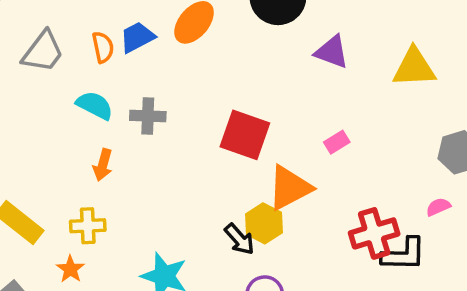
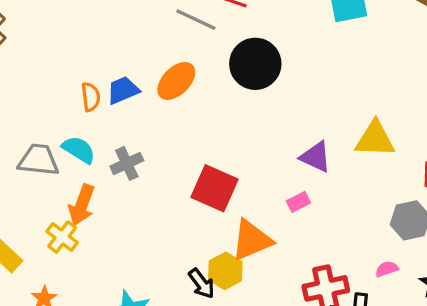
gray trapezoid: (43, 52) -> (39, 160), moved, turned -126
purple triangle: (332, 52) -> (316, 157), moved
gray cross: (148, 116) -> (127, 163), turned -32
orange arrow: (103, 165) -> (82, 205), size x1.4
yellow cross: (88, 226) -> (62, 237), moved, turned 36

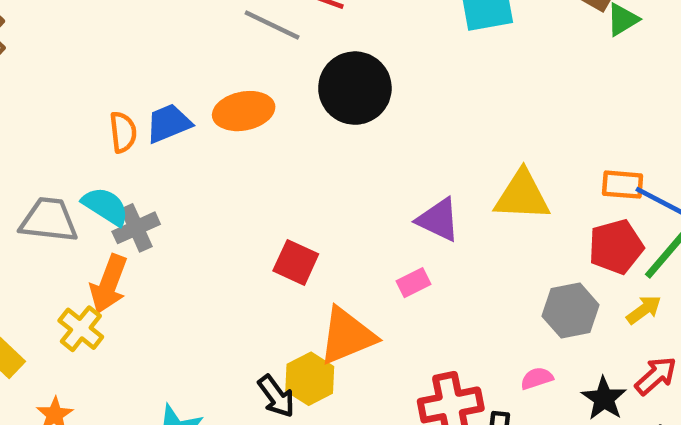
orange ellipse: (176, 81) -> (244, 111), turned 33
gray cross: (127, 163) -> (136, 228), moved
red square: (215, 188) -> (296, 262), size x0.7

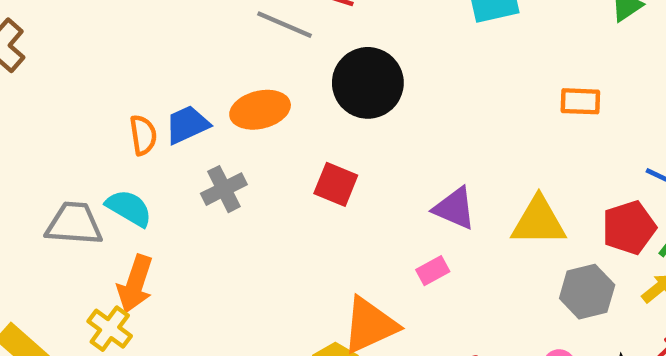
orange rectangle: (623, 185) -> (580, 101), moved
yellow triangle: (522, 196) -> (539, 222), moved
gray cross: (136, 228) -> (224, 189), moved
red square: (296, 262) -> (336, 184), moved

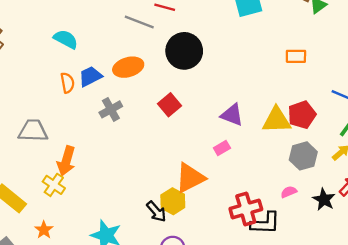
red square: (336, 184) -> (169, 105), turned 30
cyan semicircle: (129, 208) -> (66, 39), moved
red pentagon: (629, 228) -> (302, 115), moved

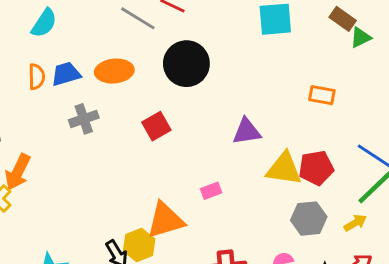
cyan semicircle: (66, 39) -> (44, 23), turned 85
purple triangle: (232, 115) -> (247, 132), moved, turned -40

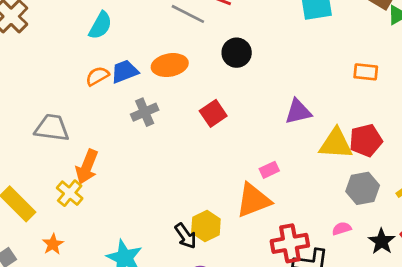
black circle: (186, 64) -> (237, 53), size x0.7
orange semicircle: (37, 77) -> (97, 76), turned -115
orange triangle: (165, 220) -> (253, 200), moved

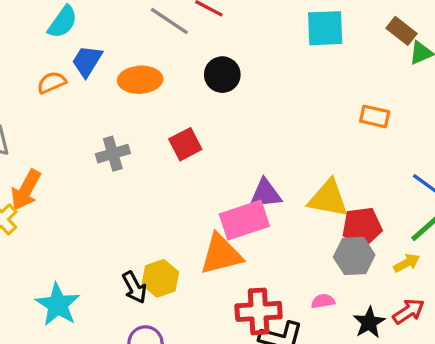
blue trapezoid: (125, 71) -> (87, 61), moved, turned -44
gray cross: (145, 112) -> (113, 154), moved
purple triangle: (298, 112) -> (265, 194), moved
red pentagon: (366, 140) -> (362, 227), moved
pink rectangle: (269, 170) -> (244, 220), size x2.0

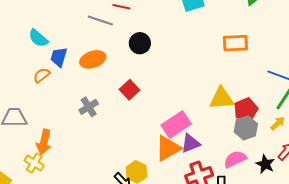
cyan semicircle: (63, 22) -> (38, 38), turned 110
orange rectangle: (375, 116) -> (235, 43), size x1.4
purple triangle: (265, 194) -> (191, 143), moved
pink semicircle: (323, 301) -> (235, 159), size x1.6

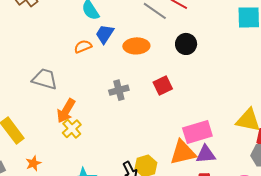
yellow cross: (34, 163) -> (72, 129), moved

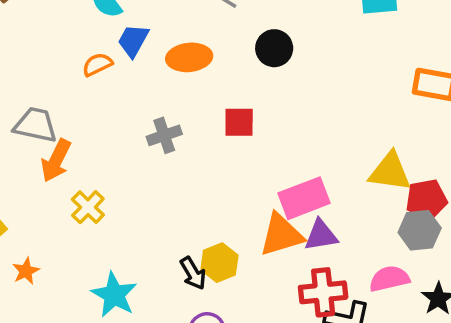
red square: (163, 85) -> (239, 122), turned 30
orange arrow: (66, 111) -> (56, 161), moved

